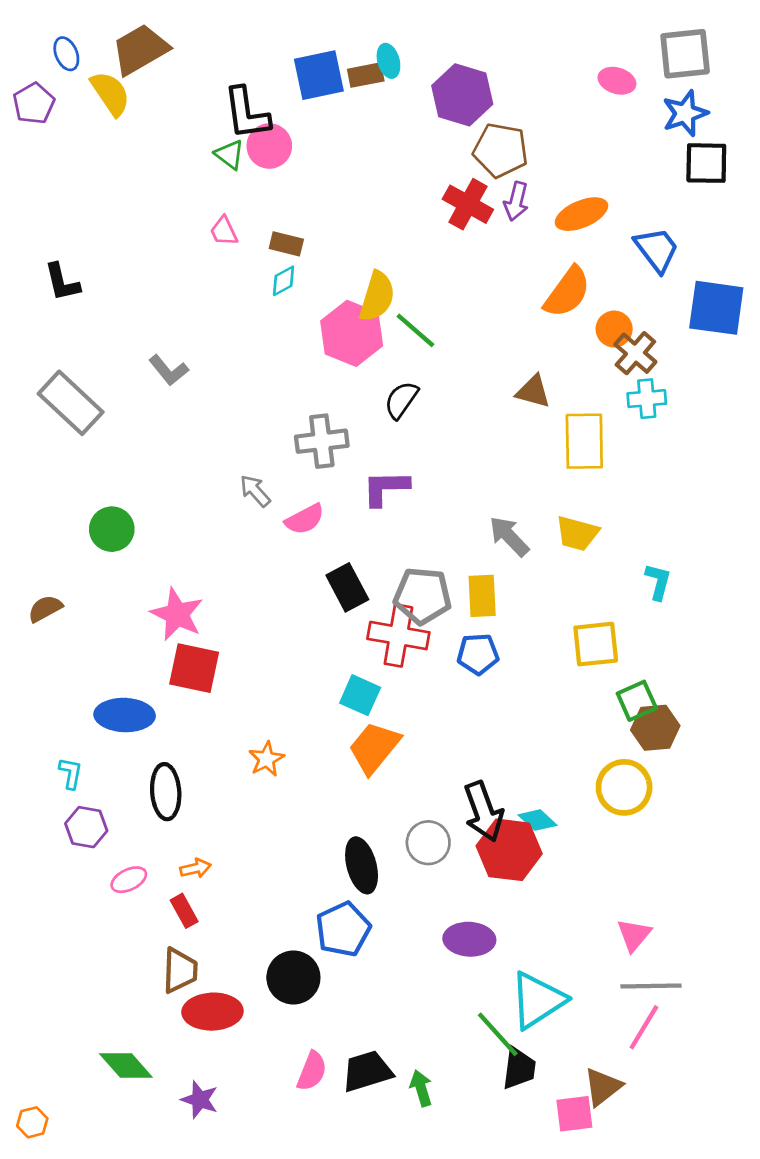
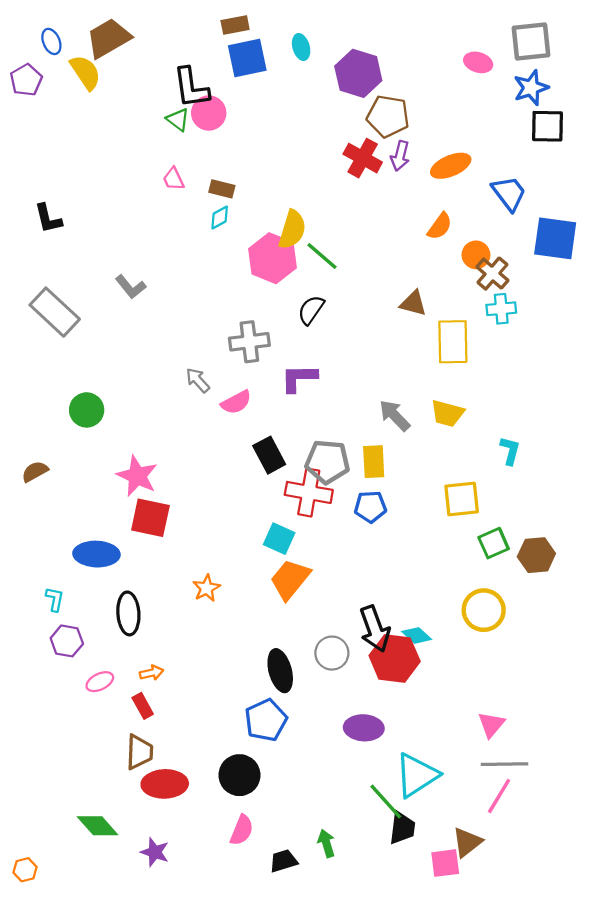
brown rectangle: (366, 75) -> (235, 25), moved
orange semicircle: (567, 292) -> (440, 226), size x0.7
brown hexagon: (655, 728) -> (536, 555), moved
black circle: (293, 978) -> (239, 775), moved
black trapezoid: (367, 1071) -> (283, 861), moved, size x0.7

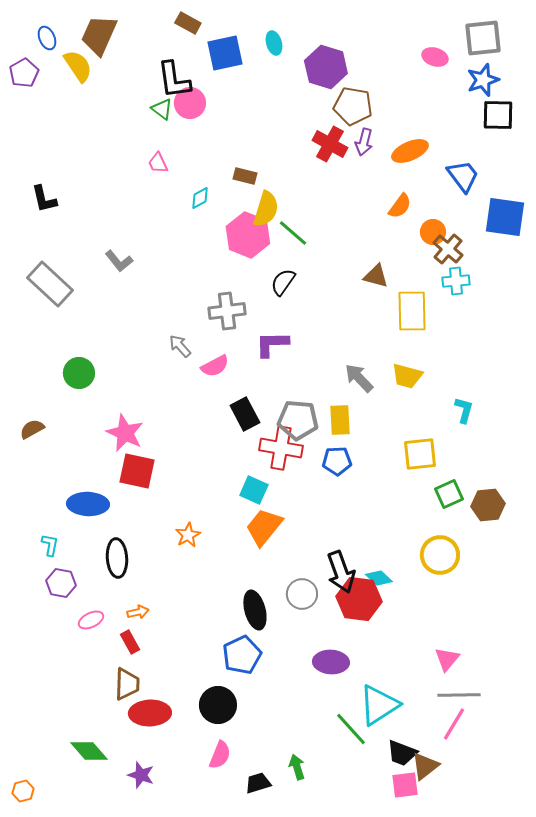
brown rectangle: (235, 25) -> (188, 23), moved, turned 40
brown trapezoid: (109, 38) -> (99, 35), turned -36
brown rectangle: (222, 189) -> (245, 176), moved
black trapezoid: (402, 828) -> (402, 753), moved, turned 104

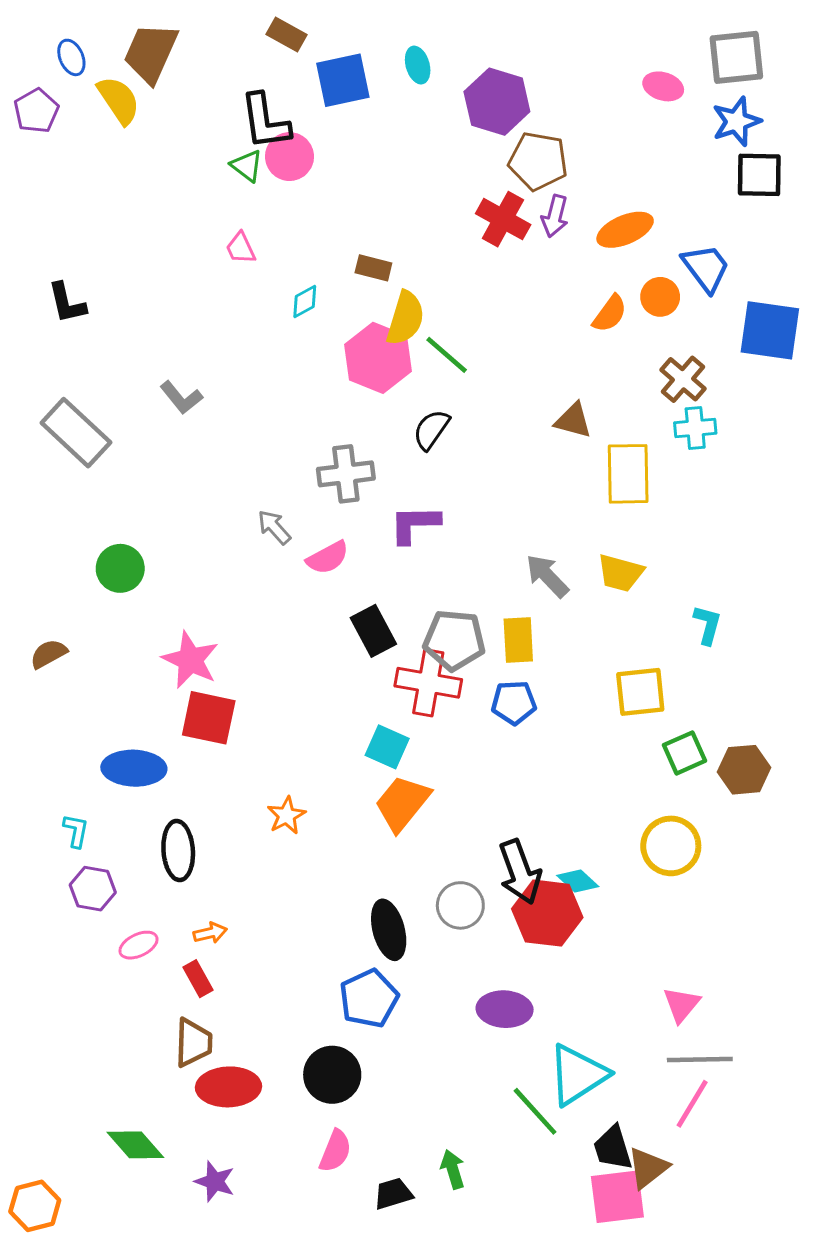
orange circle: (433, 232) -> (660, 297), moved
black trapezoid: (402, 753) -> (613, 1148), turned 52
pink square: (405, 785) -> (617, 1197), size x1.4
orange hexagon: (23, 791) -> (35, 1206), size x1.5

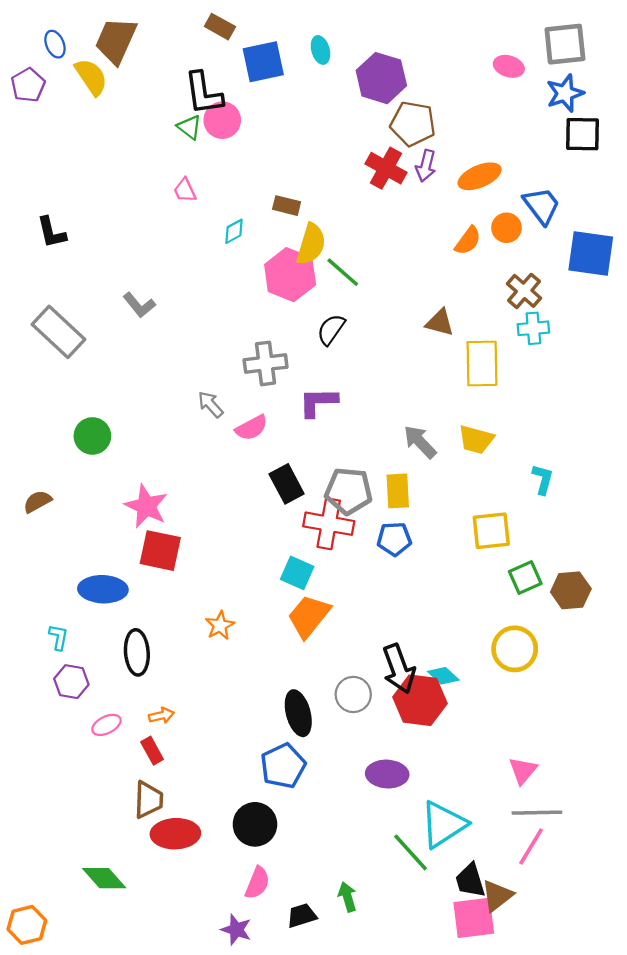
purple star: (215, 1181) -> (236, 930), moved

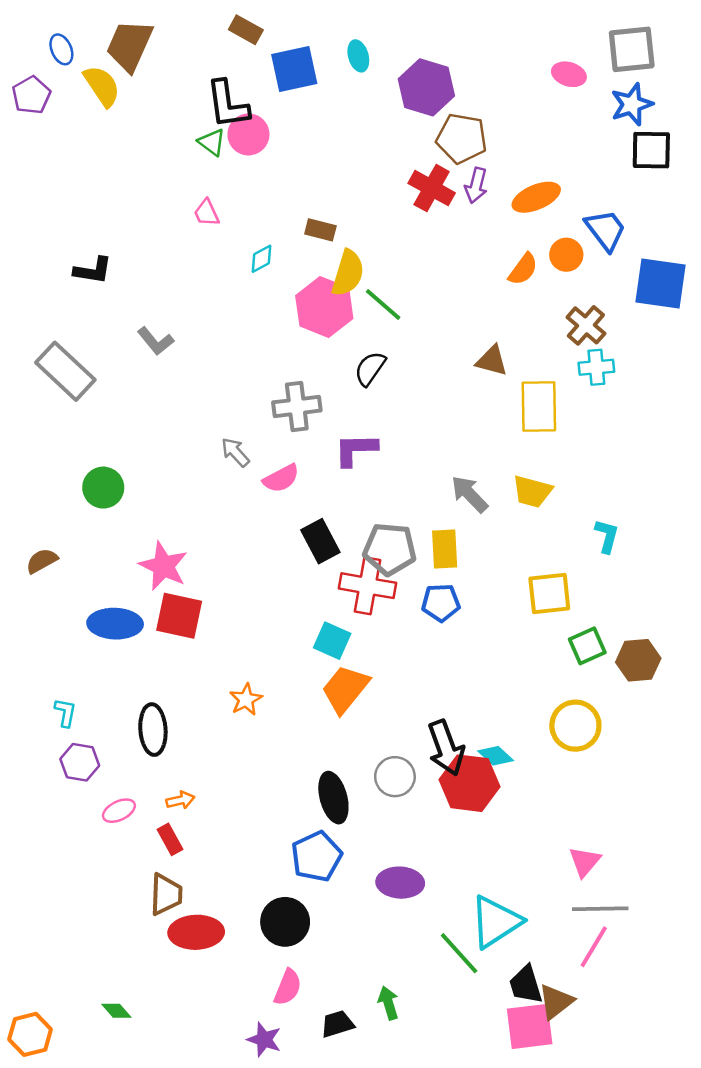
black L-shape: (51, 232) -> (93, 270), moved, turned -68
blue ellipse: (103, 589) -> (115, 624), moved
purple ellipse: (387, 774) -> (400, 883), moved
green diamond: (104, 878) -> (116, 1011), moved, size x0.6

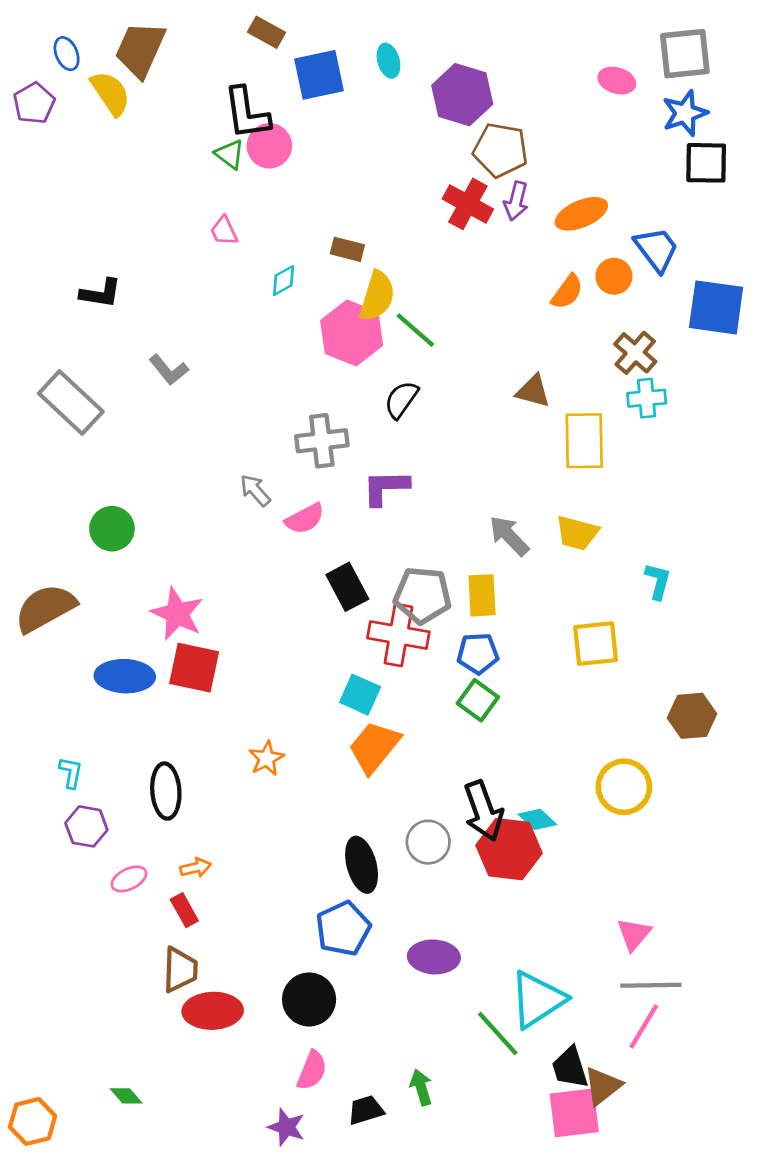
brown semicircle: (42, 561) -> (45, 608), size x1.8
green square: (587, 646) -> (478, 700), moved, turned -30

